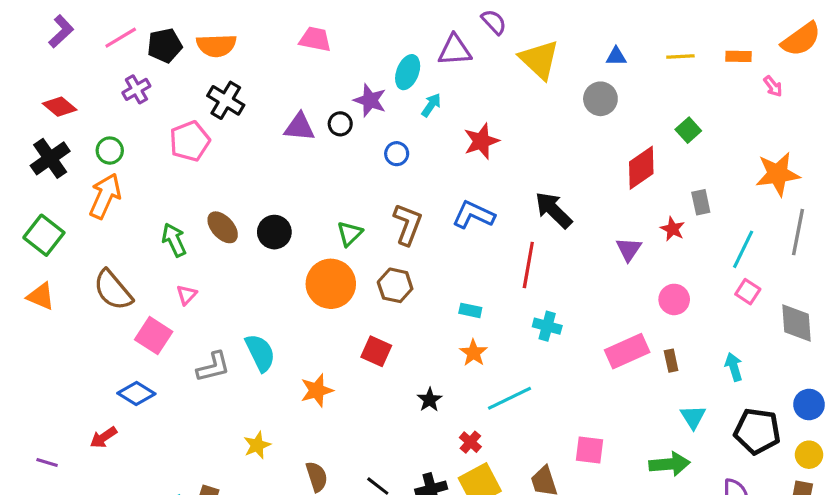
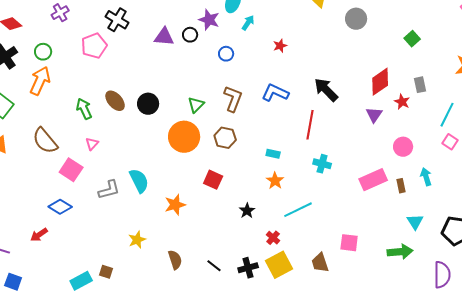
red star: (481, 141) -> (280, 46), size x0.6
red diamond: (641, 168) -> (380, 82), moved
cyan arrow: (734, 367) -> (426, 177), moved

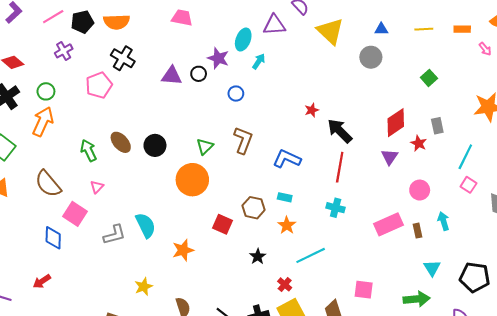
red star: (280, 46) -> (312, 110), moved
blue L-shape: (275, 93) -> (287, 159), moved
red line: (310, 125) -> (340, 167), moved
brown hexagon: (225, 138) -> (254, 208), moved
blue diamond: (60, 207) -> (53, 238), moved, turned 60

